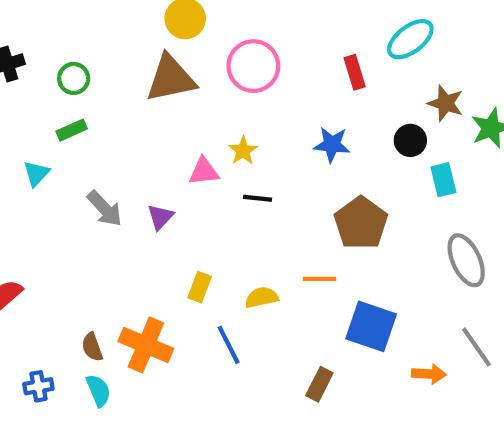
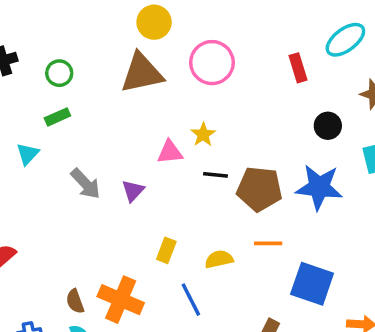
black circle: (410, 140) -> (328, 126), moved
blue star: (332, 145) -> (319, 187), moved, size x1.5
brown pentagon: (361, 223) -> (259, 189), moved, turned -30

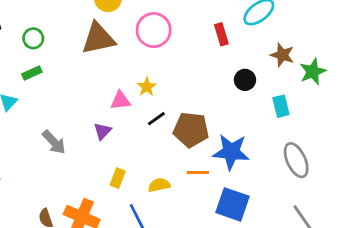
black line: (215, 175) -> (156, 119), turned -42
gray arrow: (86, 184) -> (54, 142), moved
blue star: (319, 187) -> (231, 152), moved
purple triangle: (133, 191) -> (102, 131), moved

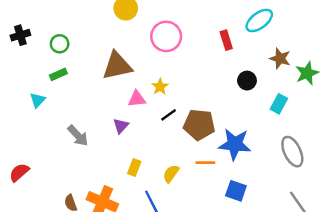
brown triangle: (98, 38) -> (117, 66), moved
cyan rectangle: (281, 106) -> (279, 104), turned 42
yellow semicircle: (159, 185) -> (171, 174), turned -42
blue square: (233, 204) -> (236, 191), size x0.7

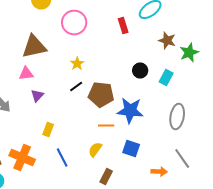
black circle: (247, 81) -> (140, 70), moved
yellow star: (160, 87) -> (77, 64), moved
pink triangle: (137, 99) -> (26, 74), moved
gray ellipse: (292, 152) -> (177, 116), turned 35
yellow semicircle: (171, 174) -> (95, 150), moved

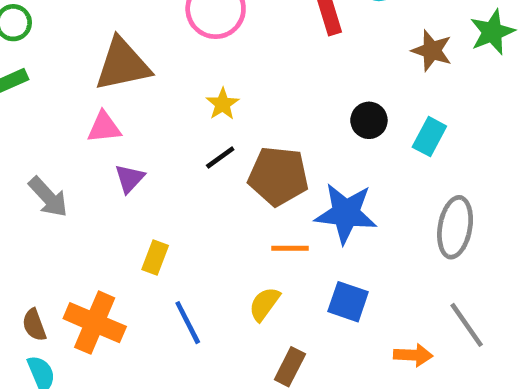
green star: (189, 52) -> (492, 32), moved

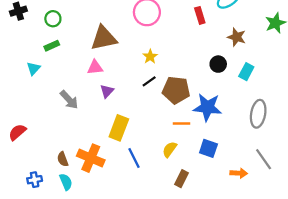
brown star: (432, 51) -> (237, 37), moved
yellow rectangle: (155, 257) -> (119, 128), size x1.6

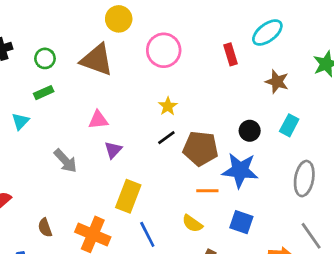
brown triangle: (104, 38) -> (97, 60), moved, turned 32
black circle: (218, 64) -> (250, 131), moved
yellow semicircle: (170, 149) -> (192, 224), turned -91
brown semicircle: (63, 159) -> (45, 228), moved

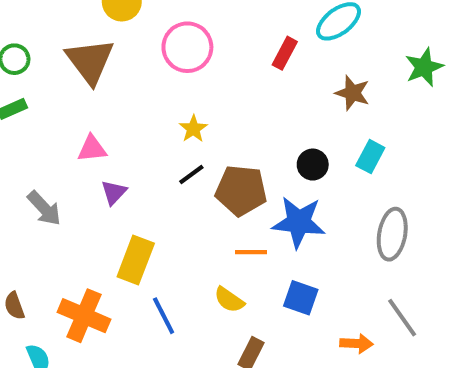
red rectangle: (231, 54) -> (285, 53), turned 45
brown triangle: (97, 60) -> (90, 61), turned 33

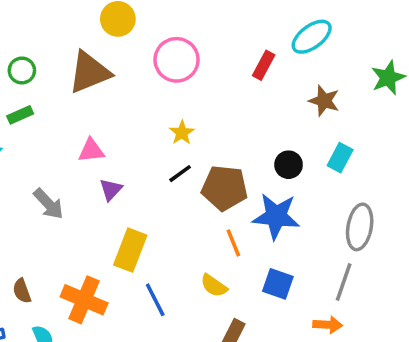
brown triangle: (90, 61) -> (89, 72), turned 45
orange line: (251, 252) -> (233, 243), turned 68
gray line: (402, 318) -> (344, 282), moved, turned 54

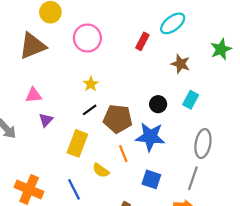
yellow rectangle: (130, 250) -> (77, 143), moved
yellow semicircle: (214, 286) -> (101, 170), moved

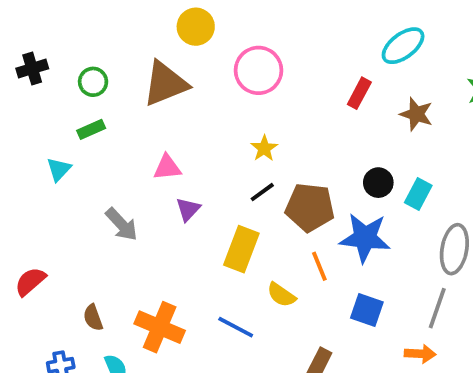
red rectangle: (142, 41) -> (359, 93), moved
cyan rectangle: (191, 100) -> (418, 194), moved
blue line: (74, 189) -> (236, 327), turned -35

